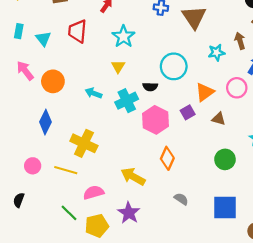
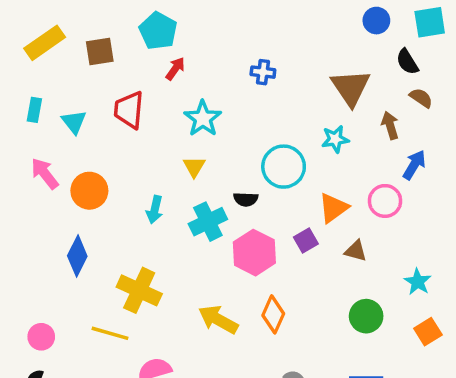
brown triangle: (194, 17) -> (351, 88), moved
cyan star: (216, 53) -> (335, 139), moved
cyan arrow: (94, 93) -> (155, 210), turned -98
pink circle: (33, 166) -> (41, 337), moved
yellow arrow: (133, 177) -> (218, 320), moved

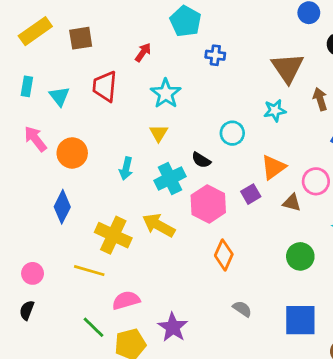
cyan pentagon: (158, 31) -> (186, 21), moved
cyan circle: (284, 167) -> (232, 133), size x0.7
black semicircle: (246, 199) -> (201, 160), turned 30
pink circle: (385, 201) -> (316, 181), moved
yellow arrow: (218, 320) -> (159, 225), moved

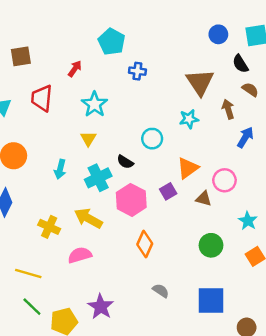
yellow cross: (113, 235) -> (49, 227), size x0.7
yellow line: (89, 271) -> (28, 273), moved
pink semicircle: (126, 300) -> (80, 255), moved

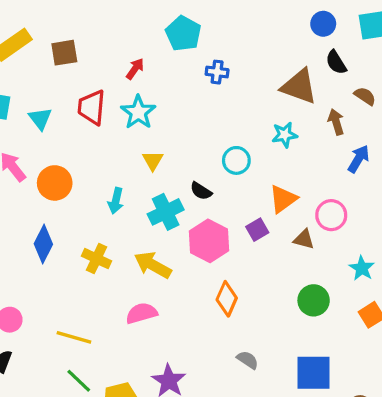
black semicircle: (240, 64) -> (336, 62), moved
brown triangle: (200, 82) -> (299, 86), turned -36
cyan star: (94, 104) -> (138, 112), moved
yellow cross: (49, 227) -> (96, 259), moved

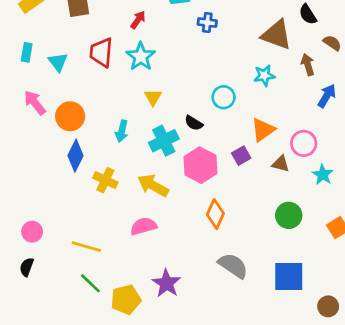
blue diamond: (43, 244) -> (76, 156), moved
cyan star: (362, 268) -> (323, 175), moved
gray semicircle: (248, 360) -> (233, 266), size x1.6

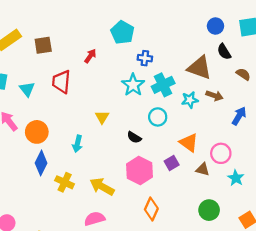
cyan star: (141, 56) -> (133, 85), moved
brown arrow: (308, 65) -> (214, 96), moved, turned 126
orange triangle: (263, 130) -> (189, 143), turned -48
cyan cross: (164, 141) -> (163, 85), moved

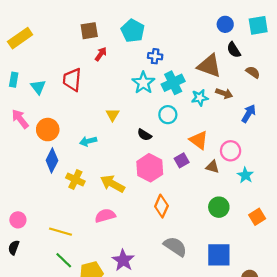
brown square: (43, 45) -> (89, 31), moved
cyan arrow: (77, 144) -> (88, 141), turned 63

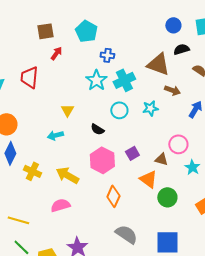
black semicircle: (234, 50) -> (181, 49), turned 105
cyan star: (200, 98) -> (150, 108), moved
orange triangle: (199, 140) -> (148, 179), moved
cyan arrow: (88, 141) -> (55, 135), moved

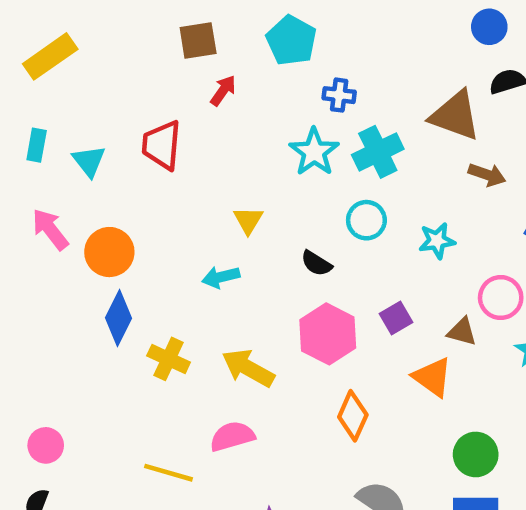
cyan star: (150, 108) -> (437, 241), moved
green circle: (167, 197) -> (476, 454), moved
yellow line: (18, 220) -> (169, 473), moved

